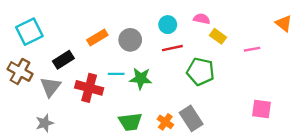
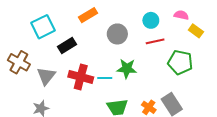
cyan square: (29, 32) -> (43, 27), moved
orange rectangle: (97, 38) -> (88, 15), moved
black rectangle: (63, 60) -> (67, 46), moved
cyan line: (116, 74) -> (105, 78), moved

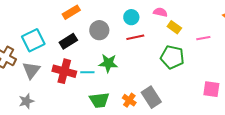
cyan square: (43, 27) -> (33, 40), moved
black rectangle: (67, 46) -> (68, 41), moved
green pentagon: (180, 62) -> (172, 57), moved

